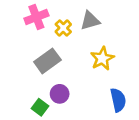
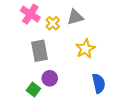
pink cross: (36, 17) -> (30, 14), turned -36
gray rectangle: (47, 61) -> (40, 51), turned -65

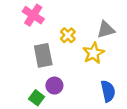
gray triangle: (75, 17) -> (106, 30), moved
yellow cross: (53, 23) -> (68, 35), moved

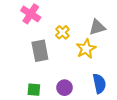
purple circle: (54, 86) -> (65, 88), moved
green square: (37, 98) -> (34, 90), turned -32

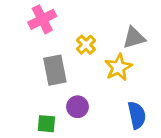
pink cross: (31, 14) -> (42, 19), turned 30
purple circle: (65, 88) -> (77, 107), moved

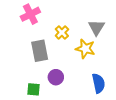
gray triangle: (134, 38) -> (96, 27), turned -42
yellow star: (118, 67) -> (85, 49), turned -30

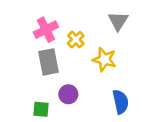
pink cross: (30, 14) -> (46, 30), moved
gray triangle: (96, 27) -> (118, 21), moved

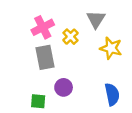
gray triangle: (118, 21) -> (96, 19), moved
yellow star: (104, 59) -> (111, 48), moved

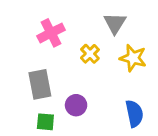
yellow cross: (70, 37) -> (90, 54), moved
gray rectangle: (45, 57) -> (40, 84), moved

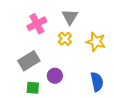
gray triangle: (115, 23) -> (70, 17), moved
gray rectangle: (40, 84) -> (29, 61), turned 70

